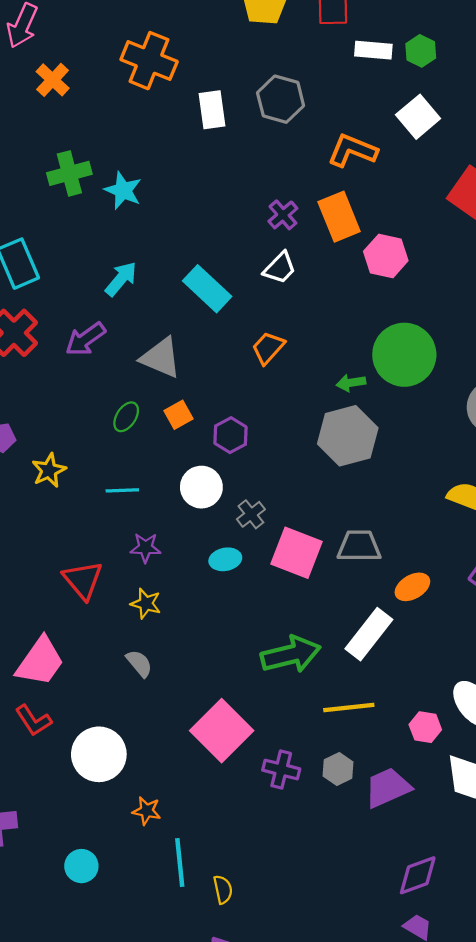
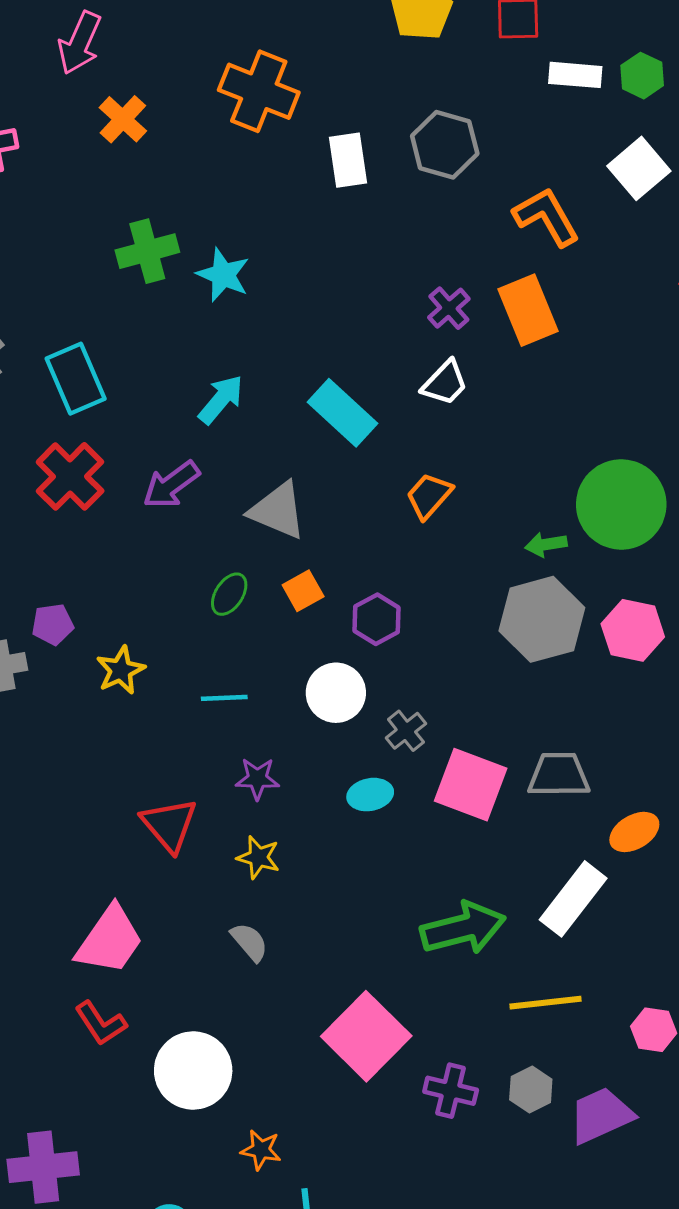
orange L-shape: (352, 151) -> (546, 217), turned 39
pink hexagon: (386, 256) -> (633, 630), moved

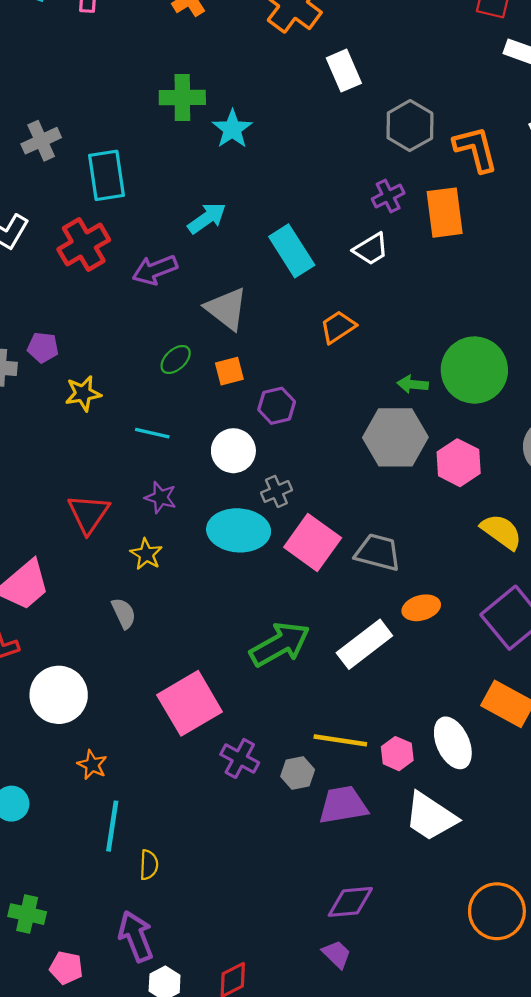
gray hexagon: (445, 145) -> (410, 126), moved
white rectangle: (348, 160) -> (344, 71), turned -30
cyan ellipse: (370, 795) -> (239, 530), size x1.8
green arrow: (463, 928) -> (280, 644), turned -30
yellow line: (545, 1003) -> (340, 740), moved

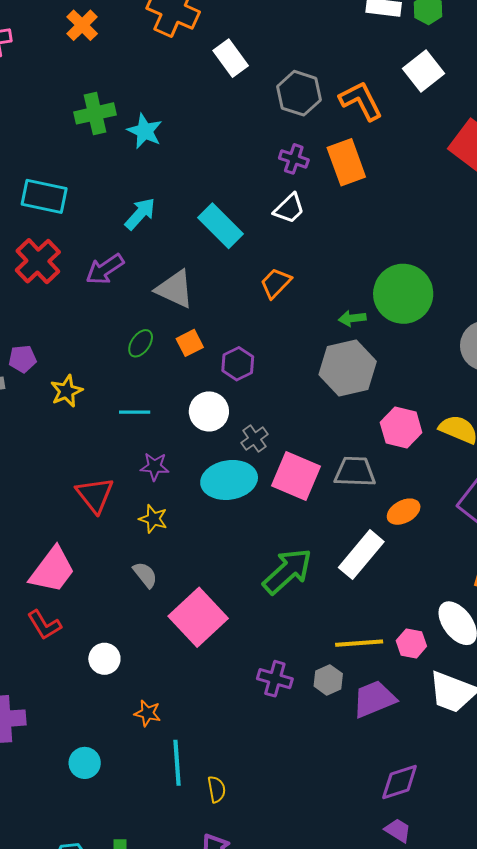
cyan rectangle: (107, 175) -> (44, 196), turned -57
purple cross: (388, 196) -> (294, 159), turned -32
pink hexagon: (459, 463) -> (401, 427), moved
white circle: (59, 695) -> (104, 659), size x0.6
pink square: (190, 703) -> (198, 617), moved

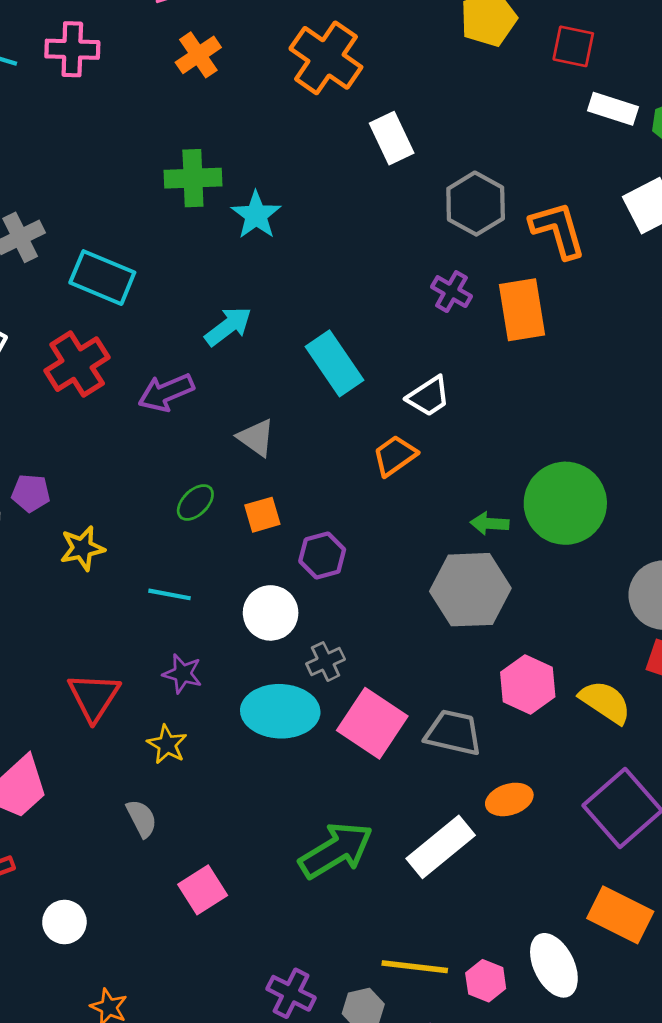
white trapezoid: (289, 209) -> (429, 396), moved
gray triangle: (175, 289) -> (256, 438), size x0.7
pink square: (198, 617) -> (203, 890), size x0.6

